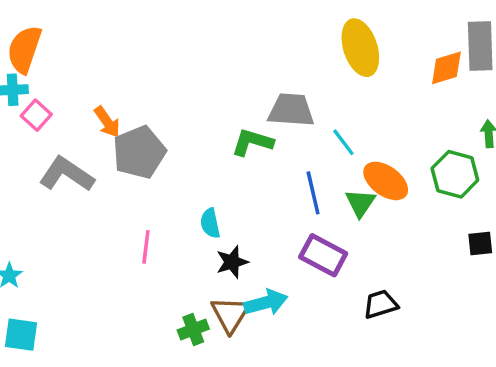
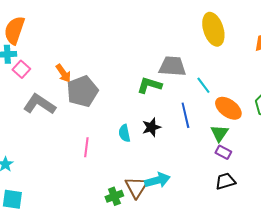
green triangle: (360, 203) -> (219, 133), moved
purple rectangle: (323, 255) -> (223, 152), moved, size x0.6
black star: (232, 262) -> (151, 127), moved

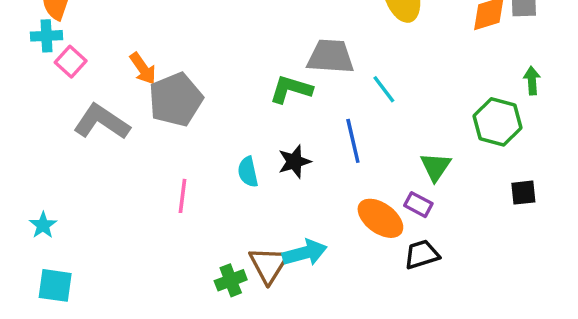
orange ellipse: (228, 108) -> (380, 218), moved
green triangle: (219, 133) -> (436, 167), moved

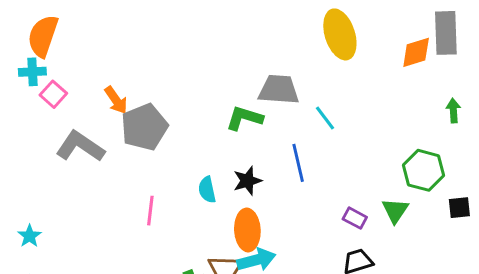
green hexagon: (498, 122) -> (424, 170), moved
green triangle: (436, 167) -> (395, 211), moved
black square: (523, 193) -> (459, 208), moved
orange ellipse: (380, 218) -> (247, 230), moved, turned 51

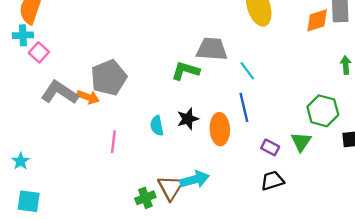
orange arrow: (116, 100) -> (88, 97), moved, turned -35
blue line: (298, 163) -> (244, 107), moved
orange ellipse: (247, 230) -> (220, 129), moved

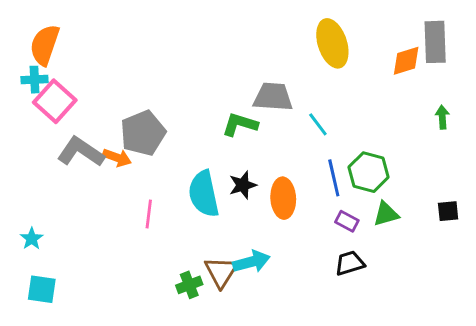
pink square: (39, 52) -> (55, 101), size x1.6
blue line: (244, 107) -> (334, 178), moved
green hexagon: (323, 111) -> (369, 172), moved
cyan semicircle: (157, 126) -> (204, 194), size x1.8
green triangle: (301, 142) -> (386, 214), turned 40

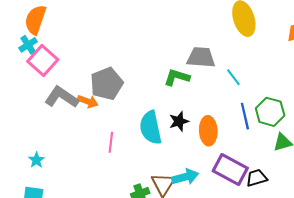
cyan cross: (35, 80) -> (28, 45), turned -30
purple rectangle: (347, 221) -> (230, 169), moved, size x2.0
cyan star: (32, 239) -> (36, 160), moved

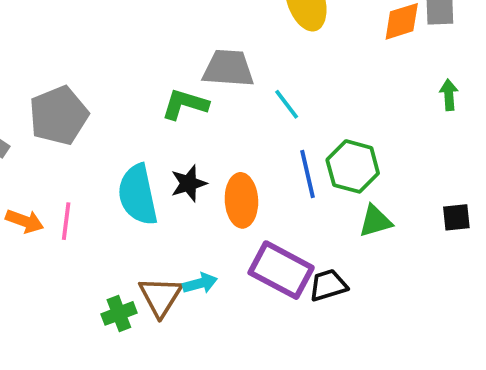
orange arrow: (88, 101) -> (25, 221), moved
cyan arrow: (185, 177) -> (200, 283), size x0.7

